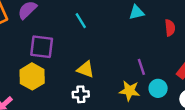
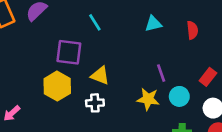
cyan triangle: (137, 12) -> (153, 24), moved
purple square: (42, 47) -> (69, 52), moved
yellow hexagon: (32, 76) -> (57, 86), moved

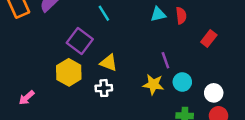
red semicircle: (192, 30) -> (181, 16), moved
purple square: (69, 52) -> (80, 41), turned 30
red rectangle: (208, 77) -> (209, 39), moved

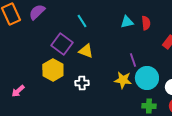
yellow triangle: (109, 63) -> (86, 51), moved
cyan circle: (182, 82) -> (147, 78), size x1.5

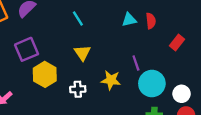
purple square: (62, 44) -> (27, 49), moved, turned 30
yellow triangle: (86, 51) -> (82, 53), turned 35
yellow star: (123, 80) -> (111, 80), moved

